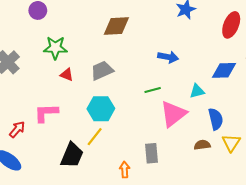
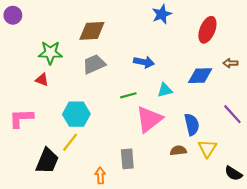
green star: (55, 48) -> (50, 53), moved
gray trapezoid: (102, 70) -> (94, 64), moved
cyan triangle: (197, 91) -> (165, 90), moved

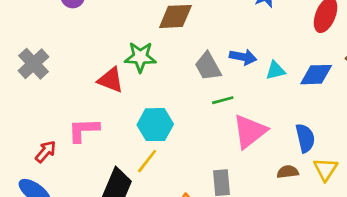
green star: (50, 53) -> (140, 57), moved
gray trapezoid: (94, 64) -> (208, 66), moved, turned -95
red triangle: (42, 80) -> (111, 80), size x1.5
cyan triangle: (165, 90) -> (276, 70), moved

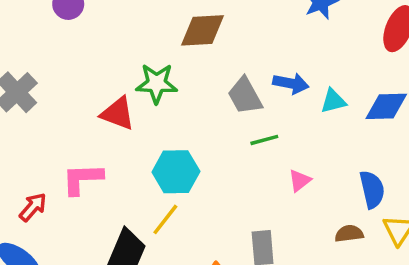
pink triangle: (250, 131) -> (300, 181), size x0.5

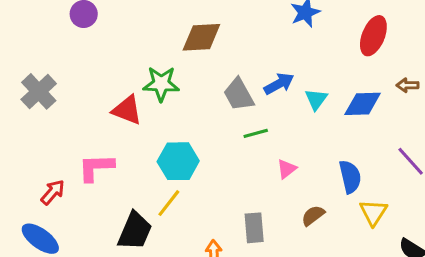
blue arrow: (291, 83) -> (279, 84), turned -40
cyan triangle: (333, 101) -> (316, 99), turned -40
brown semicircle: (349, 234) -> (313, 215), moved, turned -30

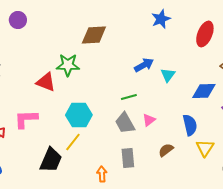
gray trapezoid: (239, 95) -> (125, 123), moved
blue diamond: (363, 104) -> (204, 91), moved

